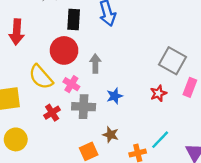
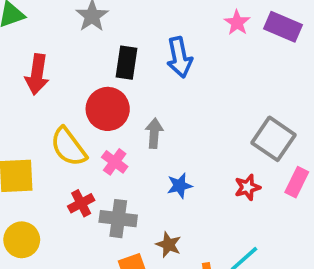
gray cross: (84, 107) -> (118, 219), moved

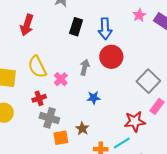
red circle: (108, 109) -> (111, 57), moved
red star: (247, 187) -> (135, 122), moved, size x1.5
gray cross: (118, 219) -> (49, 118), moved

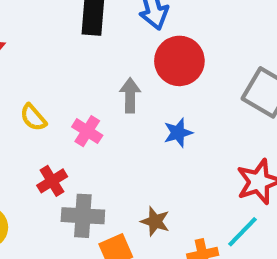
yellow semicircle: (37, 67) -> (33, 117), size x0.6
blue star: (94, 98) -> (178, 133), moved

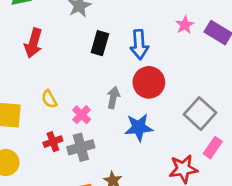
blue star: (178, 133) -> (139, 128), size x1.5
gray cross: (83, 216) -> (81, 147), moved, turned -30

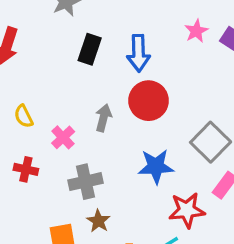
blue star: (139, 128) -> (156, 166), moved
red cross: (53, 142) -> (26, 169), turned 30
gray cross: (81, 147) -> (85, 182), moved

